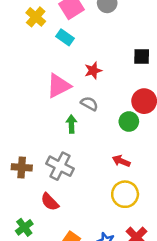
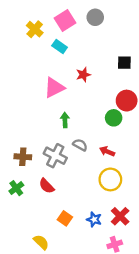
gray semicircle: (89, 104) -> (80, 145), moved
green cross: (24, 227) -> (16, 188), moved

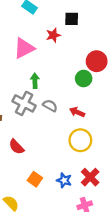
black square: (124, 63) -> (72, 19), moved
gray cross: (55, 156) -> (24, 103), moved

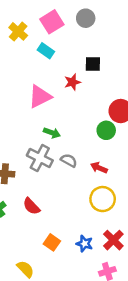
green arrow: (35, 81) -> (52, 133), turned 112

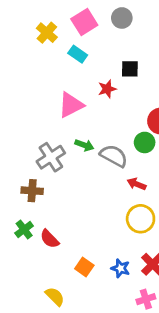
gray cross: (40, 158) -> (51, 157), moved, turned 30
gray semicircle: (69, 160) -> (114, 156), moved, size x1.5
red semicircle: (31, 206) -> (50, 239), moved

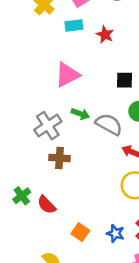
cyan rectangle: (78, 54) -> (74, 25), turned -42
black square: (130, 69) -> (124, 80), moved
red star: (107, 89) -> (105, 35), moved, turned -30
brown cross: (32, 191) -> (60, 158), moved

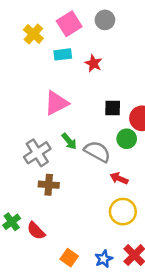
green arrow: (80, 114) -> (69, 141), turned 30
blue star: (115, 233) -> (104, 259), turned 30

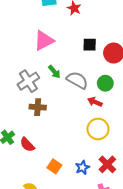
green circle: (127, 139) -> (105, 83), moved

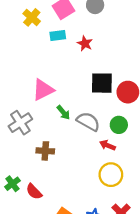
pink triangle: (44, 41) -> (43, 90), moved
black square: (90, 45) -> (102, 83), size x1.5
gray cross: (28, 81) -> (20, 123), moved

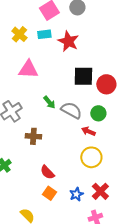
yellow cross: (32, 17) -> (19, 34), moved
red star: (85, 43) -> (68, 41), size x1.5
pink triangle: (43, 90) -> (28, 69), moved, turned 30
red semicircle: (34, 192) -> (47, 172), moved

